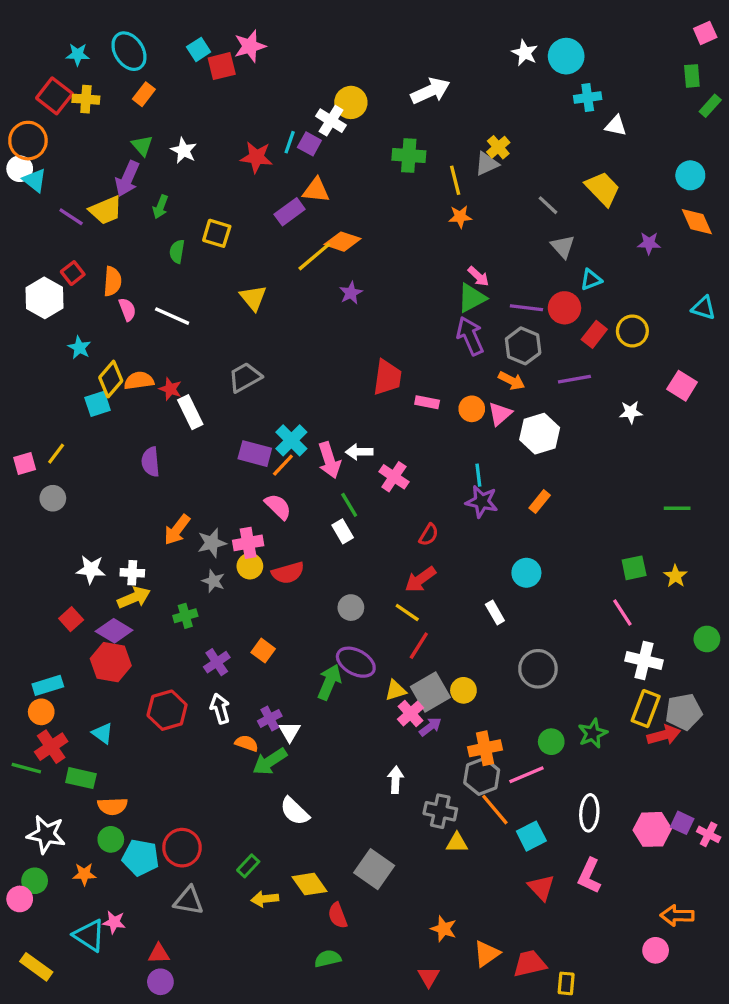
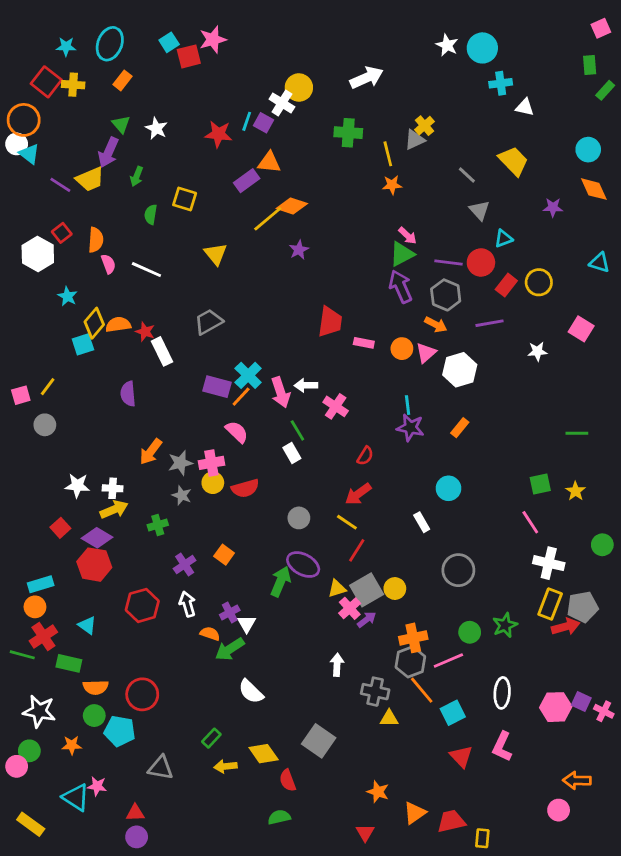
cyan ellipse: (129, 51) -> (110, 44), turned 56
red circle: (182, 848) -> (142, 694), moved

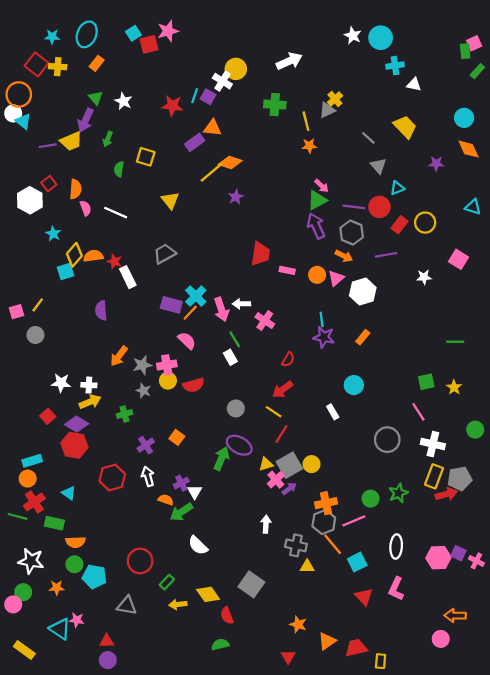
pink square: (601, 28) -> (474, 43), moved
purple line: (60, 185) -> (48, 146), turned -42
gray circle: (458, 570) -> (387, 440), moved
red circle: (142, 694) -> (140, 561), moved

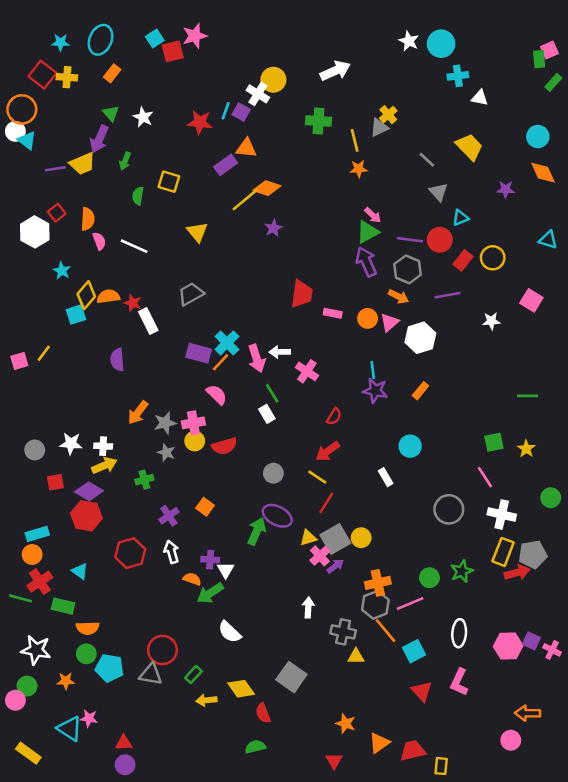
gray circle: (35, 335) -> (35, 450), moved
red square: (48, 416) -> (55, 482), turned 32
purple cross: (181, 483) -> (210, 560), turned 32
gray triangle: (127, 606) -> (151, 674), moved

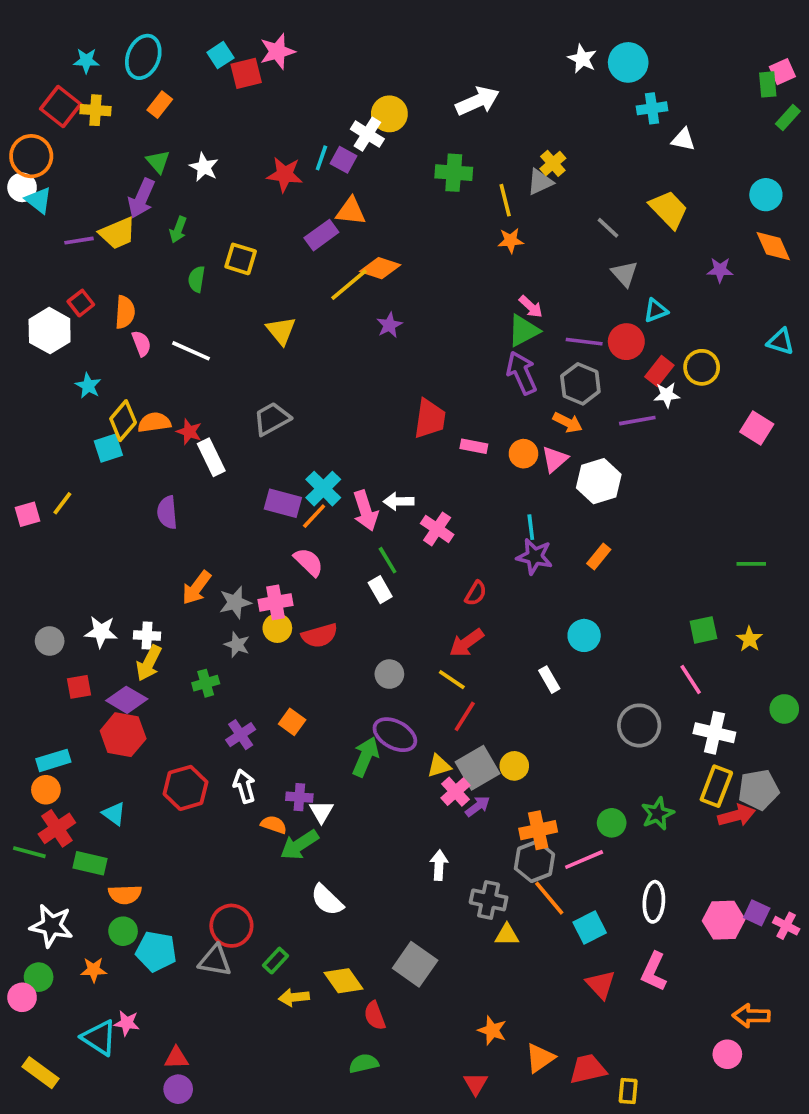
white star: (491, 321) -> (667, 395), moved
yellow arrow: (104, 465) -> (149, 663), turned 140

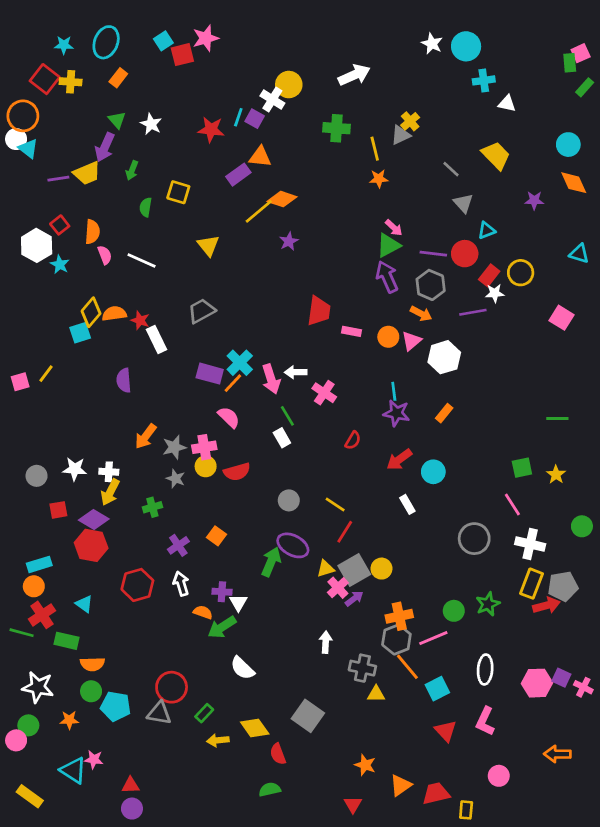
cyan star: (88, 386) -> (60, 265), moved
red arrow: (467, 643) -> (399, 459), moved
pink circle: (727, 1054) -> (499, 776), moved

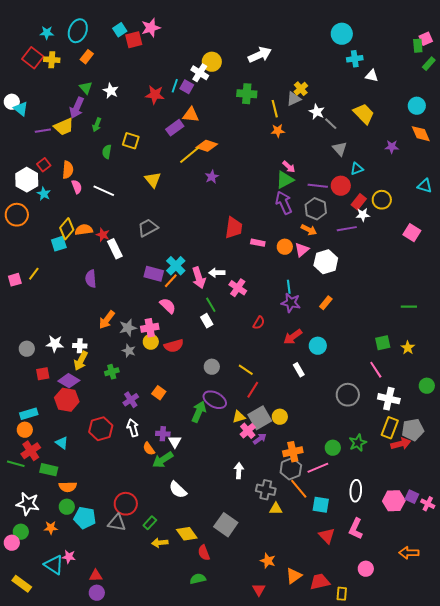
white star: (432, 44) -> (317, 112), moved
orange circle: (23, 116) -> (17, 215), moved
orange semicircle: (203, 612) -> (149, 449), turned -144
cyan square: (437, 689) -> (321, 505), turned 36

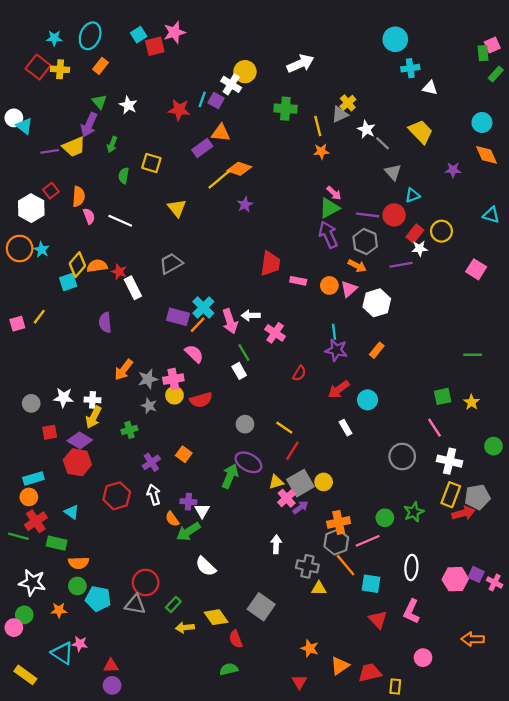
cyan star: (44, 194) -> (42, 250), moved

